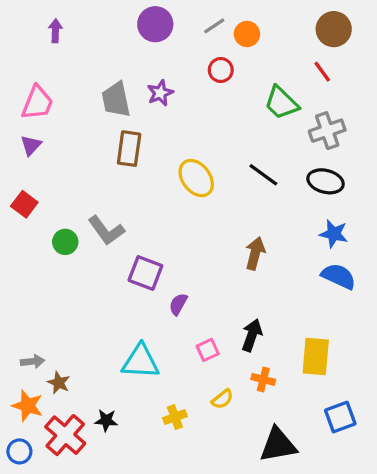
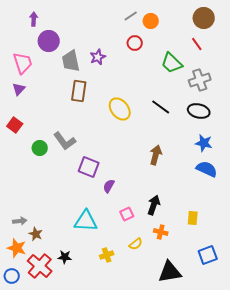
purple circle: (155, 24) -> (49, 41), moved
pink trapezoid: (37, 103) -> (23, 63), turned -40
yellow rectangle: (316, 357) -> (193, 218), size x0.6

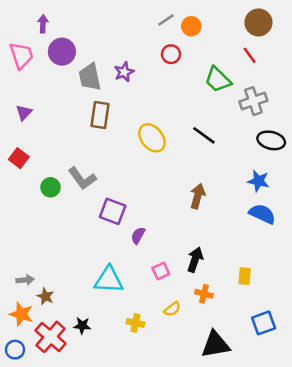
pink trapezoid: (23, 63) -> (21, 55), moved
black ellipse: (199, 111) -> (271, 140), moved
yellow cross: (107, 255) -> (135, 323), turned 32

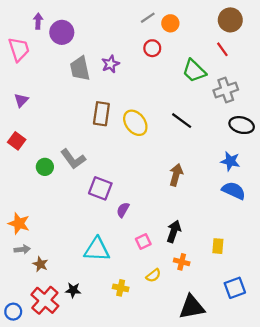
purple circle: (62, 52) -> (62, 32), moved
brown rectangle: (100, 115) -> (101, 114), moved
orange star: (21, 314) -> (19, 223), moved

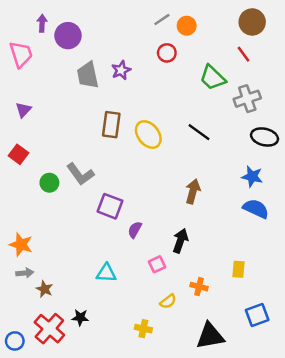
black arrow: (174, 231) -> (180, 241), moved
cyan triangle: (97, 249) -> (106, 273), size x0.7
yellow cross: (121, 288) -> (143, 329), moved

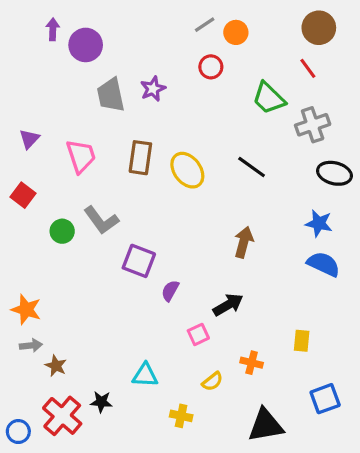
pink trapezoid: (21, 54) -> (81, 156), moved
black arrow: (180, 241) -> (228, 305), turned 40
cyan triangle: (106, 273) -> (145, 375), moved

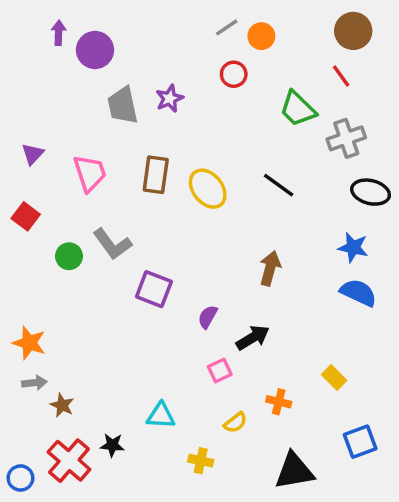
purple semicircle: (170, 291) -> (208, 317), moved
yellow rectangle: (302, 341) -> (334, 378), turned -50

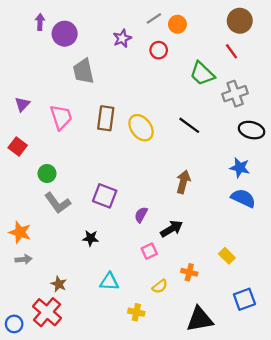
purple star: (170, 99) -> (122, 38), moved
gray L-shape: (112, 244) -> (58, 203), moved
brown star: (62, 405) -> (59, 284), moved
black star: (112, 445) -> (90, 238), moved

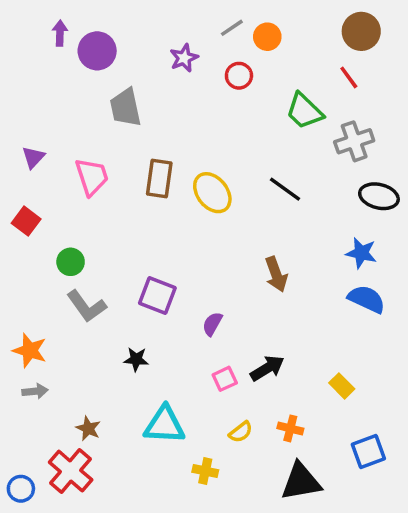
brown arrow: (183, 182) -> (276, 274), turned 145
black arrow: (172, 229) -> (267, 368), moved
orange cross: (189, 272) -> (290, 428), moved
cyan triangle: (109, 282) -> (164, 425), size x1.4

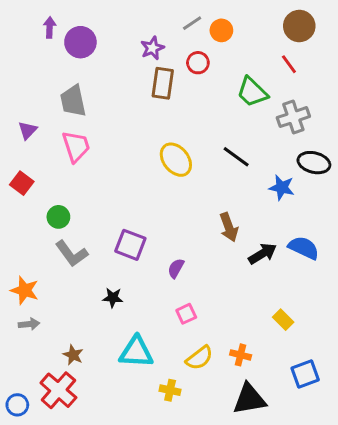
gray trapezoid: (125, 108) -> (73, 101), moved
brown rectangle: (159, 179) -> (163, 83), moved
blue star: (361, 253) -> (282, 188), moved
black arrow: (267, 368) -> (263, 254), moved
yellow semicircle: (241, 432) -> (199, 358), size x1.4

